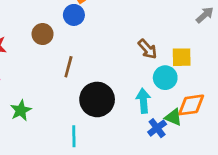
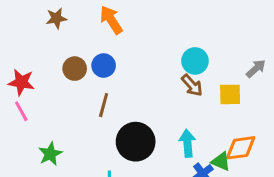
blue circle: (74, 15) -> (104, 66), moved
gray arrow: (205, 15) -> (256, 69), moved
cyan circle: (165, 78) -> (195, 61), moved

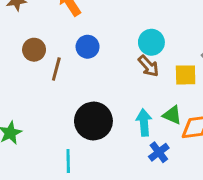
blue circle: (104, 66) -> (88, 47), moved
brown line: (104, 105) -> (56, 69), moved
green triangle: (221, 161) -> (172, 115), moved

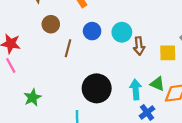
cyan circle: (151, 42) -> (122, 32), moved
brown circle: (34, 50) -> (51, 24), moved
brown arrow: (148, 66) -> (139, 46), turned 36

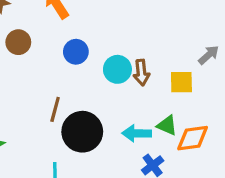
cyan circle: (122, 32) -> (117, 69), moved
brown line: (68, 48) -> (55, 109), moved
cyan arrow: (136, 90) -> (137, 133), turned -84

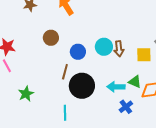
brown circle: (18, 42) -> (51, 38), moved
blue circle: (76, 52) -> (78, 52), moved

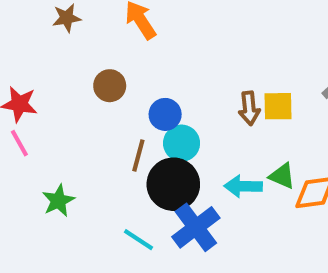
cyan circle: (104, 47) -> (182, 143), moved
yellow square: (144, 55) -> (278, 106), moved
blue cross: (126, 107) -> (196, 227), moved, size x1.6
cyan line: (65, 113) -> (138, 240), turned -56

